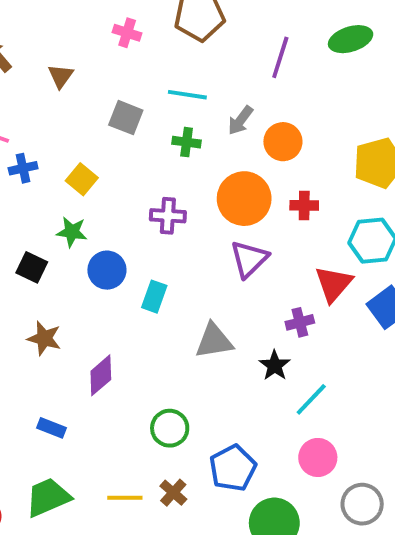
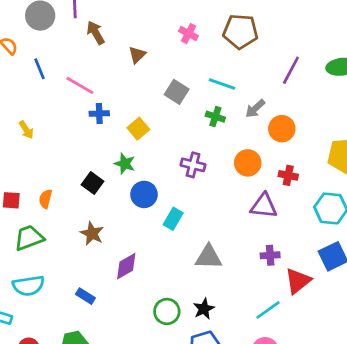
orange circle: (244, 199) -> (248, 163), size x0.7
purple triangle: (249, 259) -> (264, 206), moved, turned 40
red triangle: (334, 284) -> (298, 281), moved
black star: (275, 365) -> (204, 309), moved

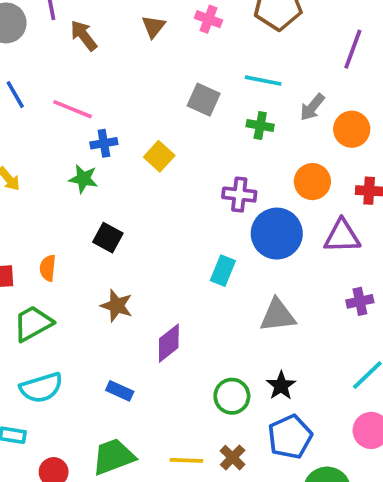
brown triangle: (137, 55) -> (153, 27), moved
green star: (125, 164) -> (83, 179), moved
blue circle: (144, 194) -> (277, 234), moved, size x1.4

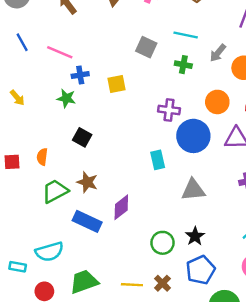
yellow square: (159, 156) -> (116, 84), turned 36
cyan rectangle: (223, 271) -> (158, 160), turned -36
green trapezoid: (33, 323) -> (55, 191), moved
cyan semicircle: (41, 388) -> (49, 252), moved
blue rectangle: (120, 391) -> (87, 221), moved, size x1.6

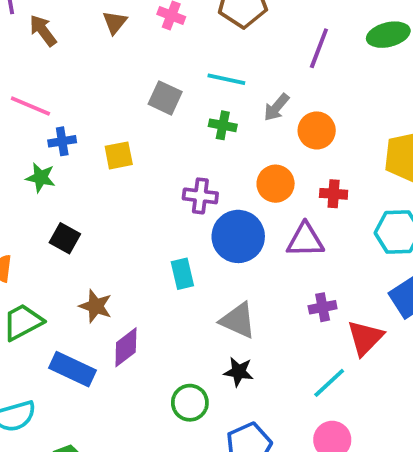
brown star: (87, 182) -> (96, 306), moved
gray triangle: (193, 190) -> (238, 320), turned 30
black star: (195, 236) -> (239, 372), moved, turned -30

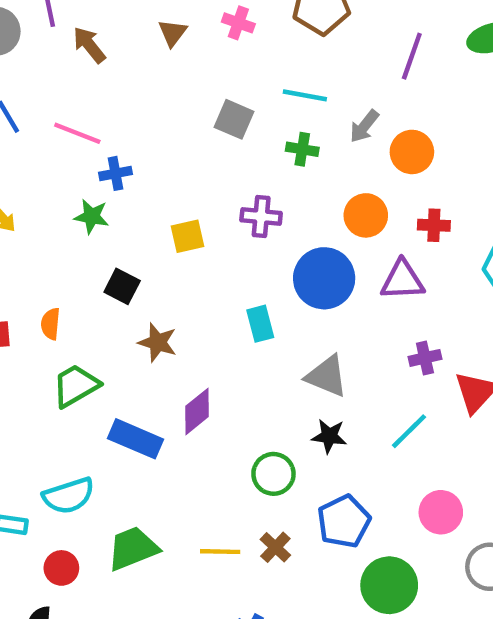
yellow square: (119, 155) -> (188, 236), moved
purple cross: (200, 196) -> (261, 217), moved
brown star: (96, 306) -> (158, 342), moved
cyan line: (329, 383) -> (409, 431), moved

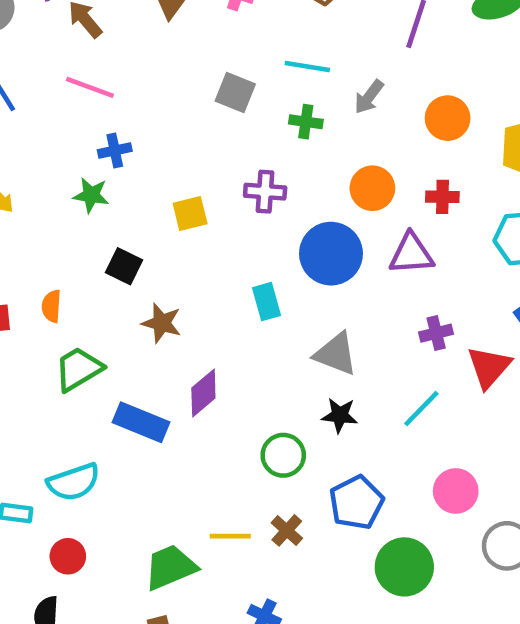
pink line: (77, 133) -> (90, 87), moved
orange circle: (412, 152) -> (448, 118), moved
green trapezoid: (133, 548) -> (170, 567), moved

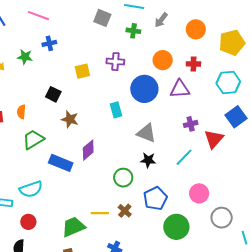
green star: (91, 195) -> (25, 57), moved

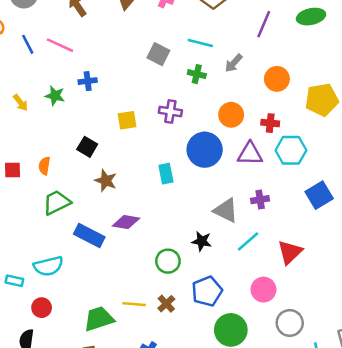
pink line: (38, 16) -> (60, 45), moved
cyan hexagon: (228, 82) -> (291, 150), moved
gray triangle: (146, 133) -> (226, 210), moved
red triangle: (214, 139) -> (290, 252), moved
purple diamond: (88, 150) -> (126, 222), turned 45

